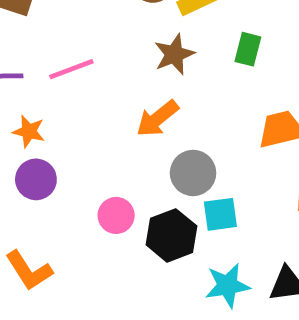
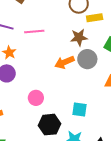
gray circle: (193, 173) -> (87, 59), moved
black hexagon: (171, 235) -> (49, 125), moved

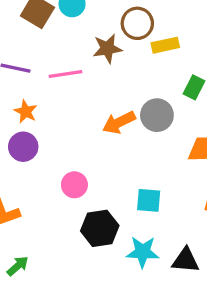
brown star: (79, 37) -> (107, 49), moved

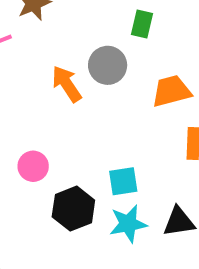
orange arrow: (119, 122) -> (67, 84), turned 96
cyan square: (149, 200) -> (123, 181), moved

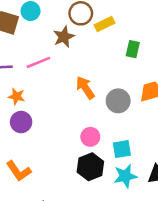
gray circle: (108, 65) -> (118, 101), moved
pink circle: (33, 166) -> (90, 137), moved

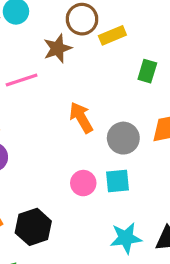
cyan square: (122, 149) -> (118, 181), moved
black hexagon: (90, 167) -> (33, 227), moved

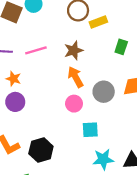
brown star: (57, 48) -> (74, 50), moved
cyan square: (118, 181) -> (90, 130), moved
pink circle: (83, 183) -> (74, 104), moved

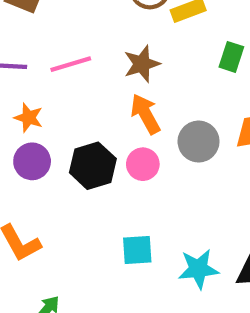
cyan square: (90, 130) -> (137, 250), moved
black hexagon: (41, 150) -> (93, 166), moved

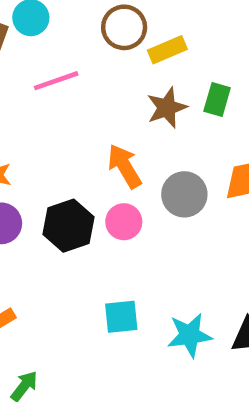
pink line: (71, 64) -> (56, 81), moved
brown star: (142, 64) -> (167, 108), moved

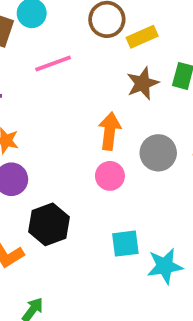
orange arrow: (125, 166) -> (110, 131), turned 39
black hexagon: (69, 226) -> (49, 224), moved
cyan square: (121, 317) -> (125, 244), moved

